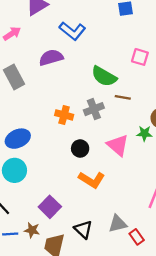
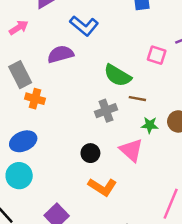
orange cross: (64, 115) -> (35, 99), moved
green star: (144, 133) -> (150, 125), moved

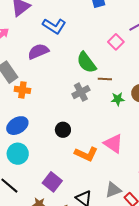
pink square: (157, 55) -> (116, 42), turned 35
green semicircle: (118, 75) -> (86, 62), turned 30
pink triangle: (131, 150) -> (113, 144), moved
black circle: (90, 153) -> (63, 130), moved

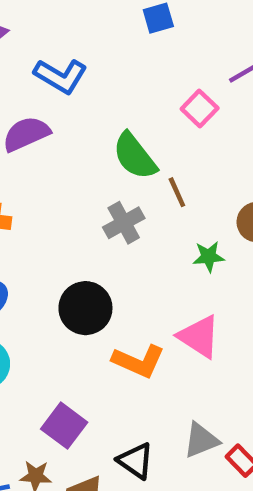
brown line: (105, 79) -> (177, 192), turned 64
green star: (118, 99) -> (209, 257), moved
black circle: (63, 130) -> (85, 308), size x1.5

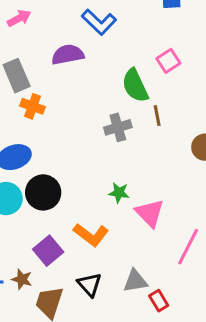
pink square: (200, 109) -> (168, 61), moved
green star: (209, 257) -> (119, 193), moved
black circle: (85, 308) -> (43, 192), moved
orange L-shape: (139, 361) -> (91, 235), moved

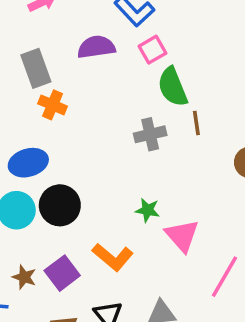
pink square: (168, 61) -> (152, 50), moved
brown star: (22, 279) -> (24, 277), moved

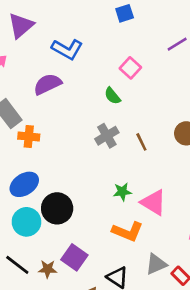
pink square: (152, 50) -> (130, 68), moved
green semicircle: (173, 87) -> (112, 96), size x0.6
brown line: (196, 123) -> (141, 142), moved
orange L-shape: (113, 257) -> (128, 231), moved

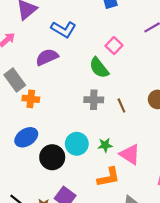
green semicircle: (112, 96) -> (99, 68), size x1.5
gray cross: (107, 136) -> (94, 100), turned 30
cyan circle: (26, 222) -> (77, 144), moved
orange L-shape: (128, 231) -> (109, 177), turned -35

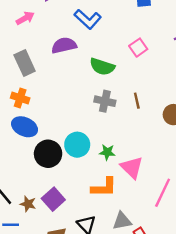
green semicircle: (99, 68) -> (102, 67), moved, turned -45
orange cross: (31, 99) -> (20, 98), moved
brown line: (121, 105) -> (137, 101), moved
blue ellipse: (26, 137) -> (25, 127), turned 45

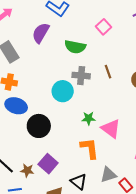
purple semicircle: (64, 45) -> (41, 33), turned -40
cyan circle: (77, 145) -> (63, 91), moved
orange L-shape: (104, 187) -> (90, 148), turned -90

